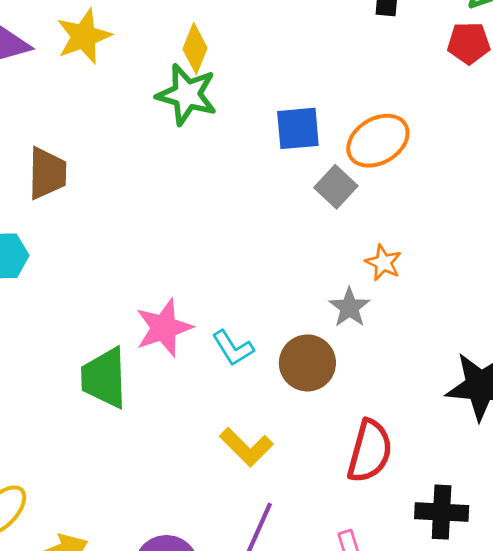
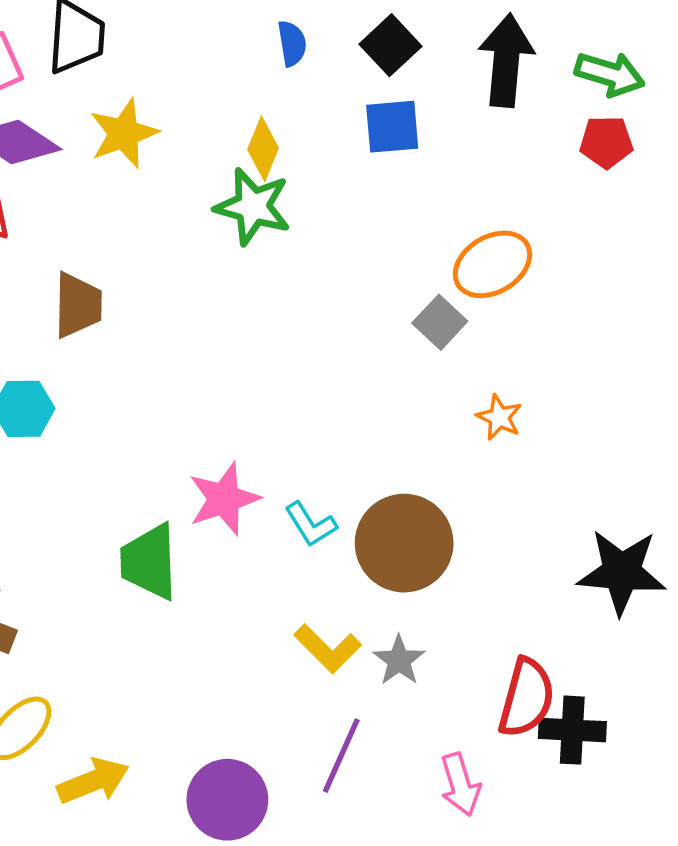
blue square: (298, 128) -> (392, 127), moved
gray star: (349, 307) -> (399, 660), moved
brown circle: (307, 363) -> (404, 543), size x1.4
red semicircle: (370, 451) -> (526, 698), moved

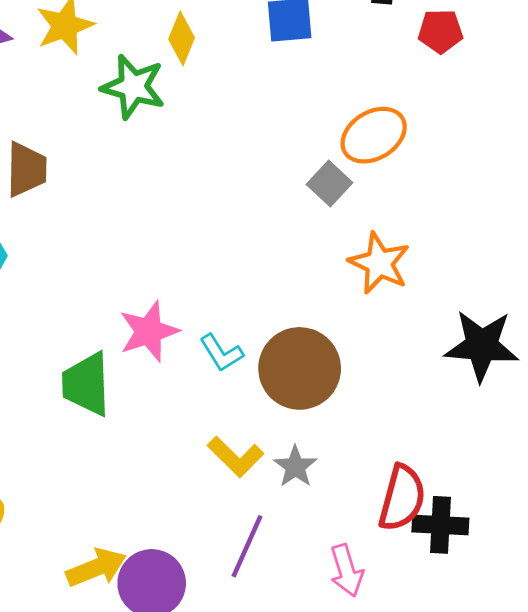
red pentagon: (606, 142) -> (440, 31), moved
green star: (253, 207) -> (133, 87), moved
orange star: (499, 417) -> (379, 263), size x1.6
black star: (622, 572) -> (482, 346), moved
yellow arrow: (93, 781) -> (96, 568), moved

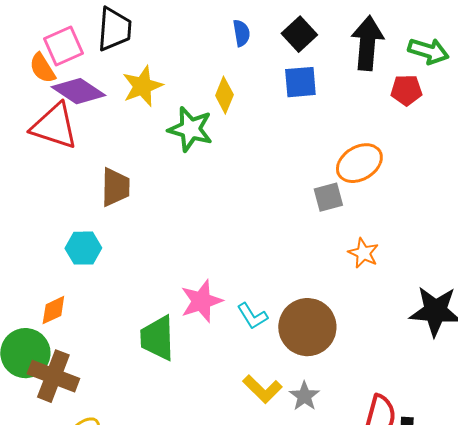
gray square: (329, 184) -> (328, 197), turned 32
orange star: (379, 263) -> (363, 253), size x0.7

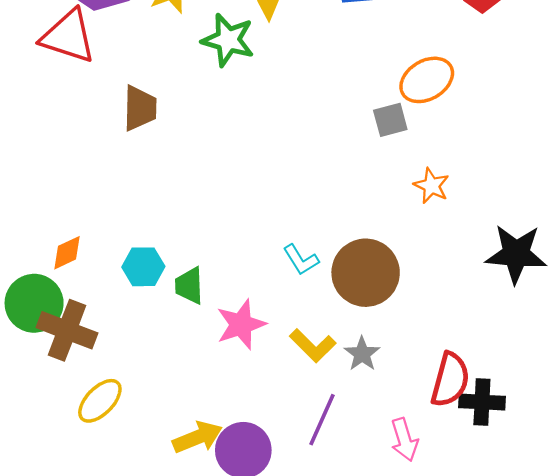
cyan hexagon: (83, 248) -> (143, 267), moved
pink star: (201, 301) -> (241, 324), moved
green trapezoid: (157, 338) -> (189, 286), size x0.7

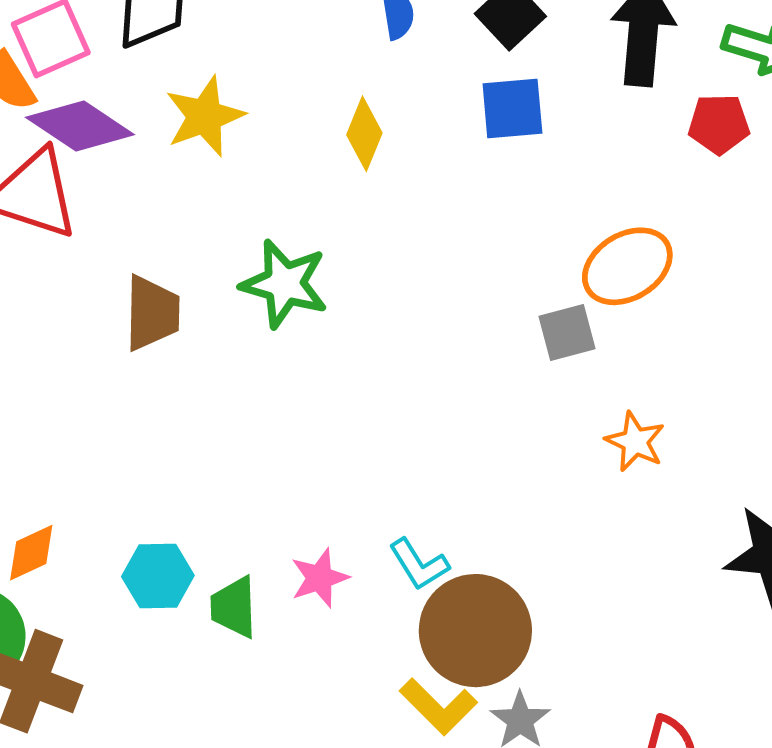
green star: (228, 40) -> (284, 284), moved
brown circle: (366, 273) -> (475, 631), moved
pink star: (241, 324) -> (320, 578), moved, size x0.7

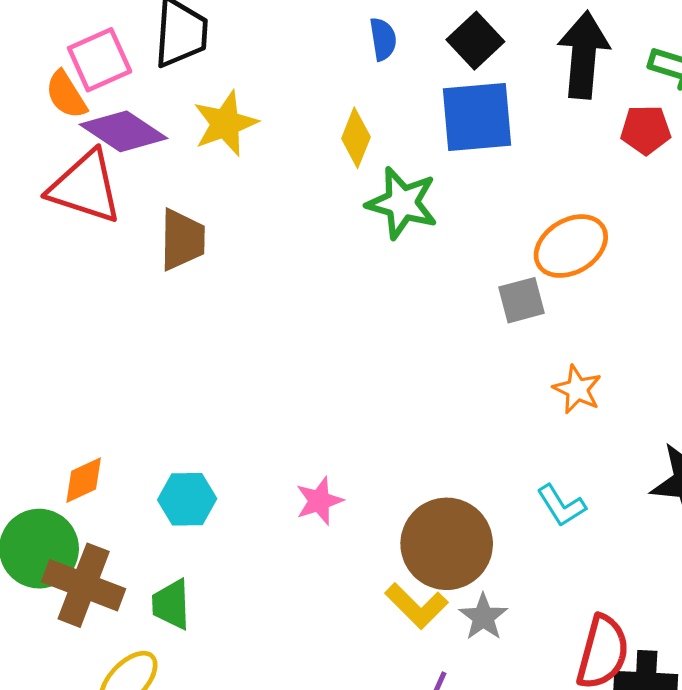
blue square: (512, 108) -> (477, 117), size x1.4
green star: (284, 284) -> (402, 203), moved
brown trapezoid: (152, 313) -> (182, 240), moved
cyan L-shape: (419, 564) -> (561, 506), moved
green trapezoid: (234, 607) -> (171, 604), moved

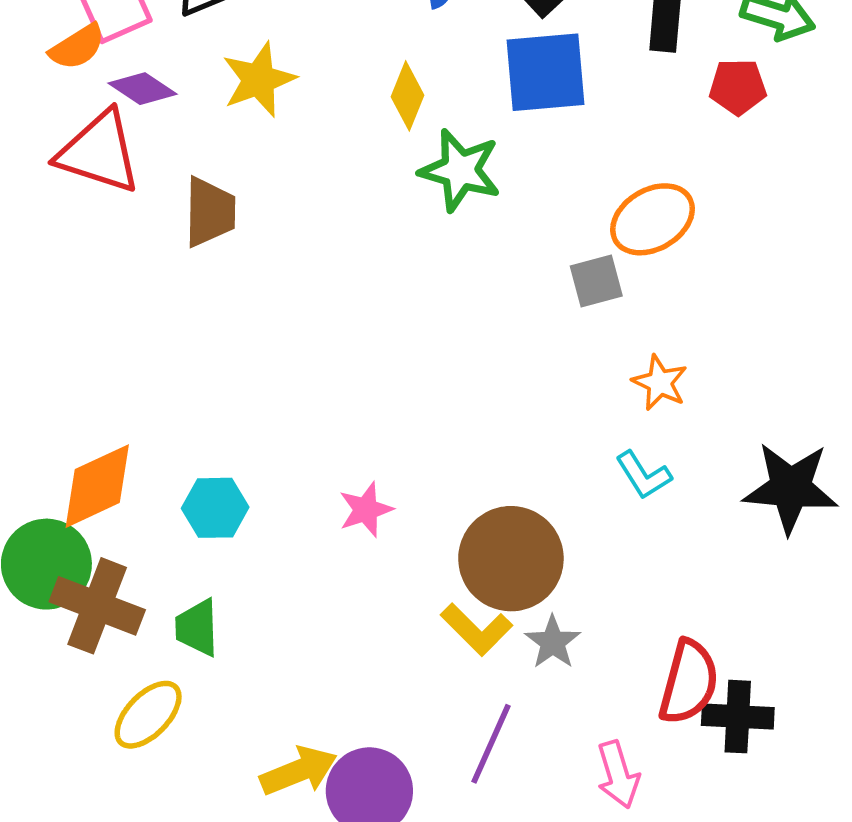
orange semicircle: (66, 95) -> (77, 47), turned -90
purple diamond: (123, 131) -> (143, 89), size x0.7
orange diamond: (84, 480) -> (97, 486), size x1.6
cyan L-shape: (561, 506) -> (643, 475), moved

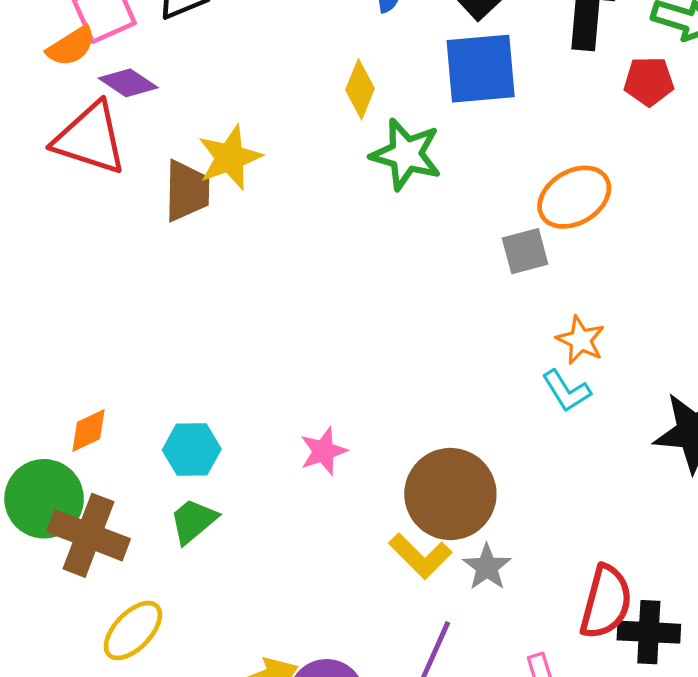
yellow star: (259, 80) -> (230, 157), moved
cyan L-shape: (643, 475) -> (566, 391), moved
orange diamond: (97, 486) -> (88, 431), size x0.6
green trapezoid: (197, 628) -> (193, 521), moved, turned 52

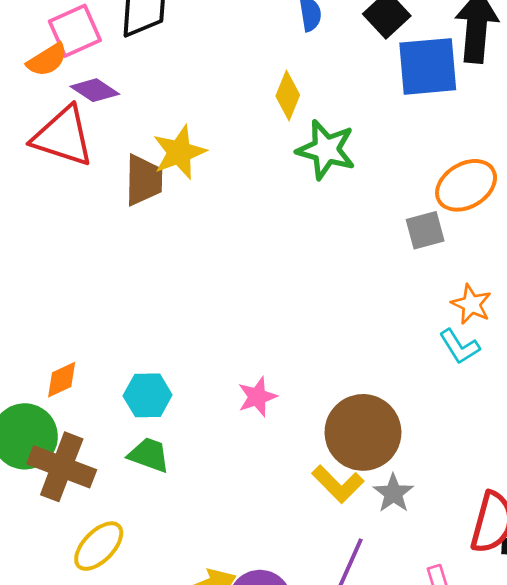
blue square: (481, 69) -> (428, 66), moved
green trapezoid: (193, 521) -> (149, 455), turned 60

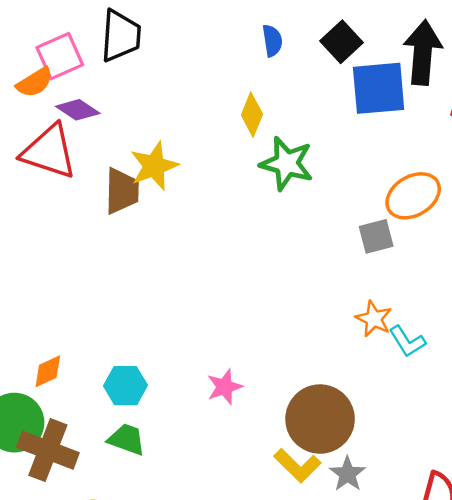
orange star: (471, 304) -> (374, 319), moved

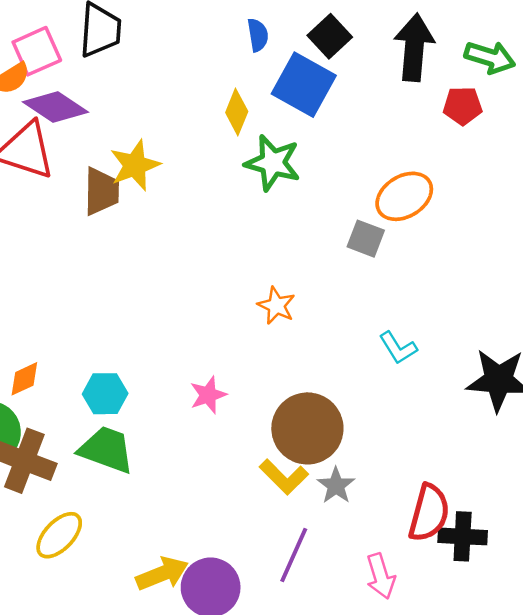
blue square: (379, 88) -> (304, 85), moved, turned 34
purple diamond: (78, 110) -> (55, 107), size x1.4
gray square: (376, 236) -> (366, 239), turned 36
orange star: (374, 319) -> (276, 306), moved
green trapezoid: (127, 439) -> (106, 450), size x1.4

